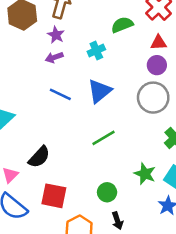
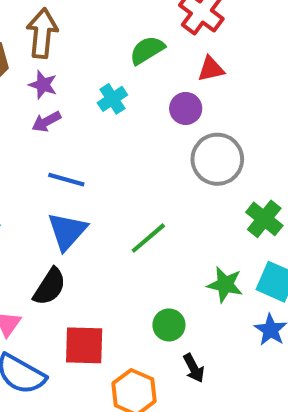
purple circle: (157, 65) -> (186, 108), moved
blue triangle: (100, 91) -> (67, 231), moved

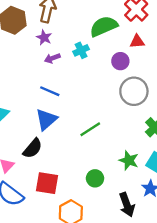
green semicircle: (147, 50) -> (104, 26), size x1.4
purple arrow: (46, 122) -> (52, 58), moved
black arrow: (194, 368) -> (127, 205), moved, size x1.5

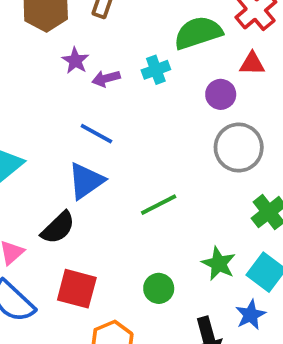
purple star: (44, 37) -> (75, 61), moved

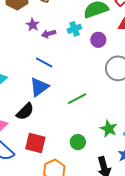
purple circle: (221, 94) -> (98, 40), moved

